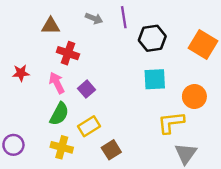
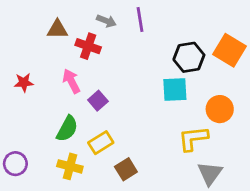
black hexagon: (152, 38) -> (189, 57), moved
red cross: (68, 53) -> (88, 46), moved
pink arrow: (57, 83) -> (71, 81), moved

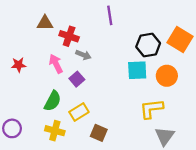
gray arrow: (106, 21) -> (83, 55), moved
orange circle: (220, 109) -> (167, 76), moved
brown square: (126, 169) -> (99, 133), turned -35

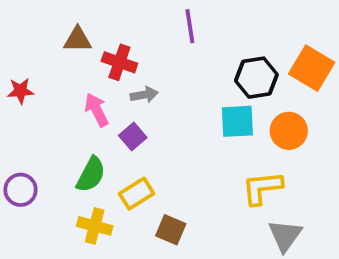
gray arrow: (83, 55) -> (144, 95), turned -32
red star: (19, 65) -> (21, 91), moved
purple circle: (12, 128) -> (21, 190), moved

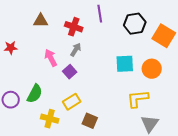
red cross: (119, 62) -> (74, 27), moved
black hexagon: (256, 78) -> (135, 24), moved
gray arrow: (144, 95) -> (76, 50), turned -48
green semicircle: (91, 175) -> (35, 94), moved

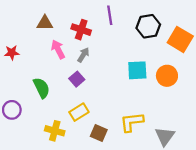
pink arrow: (51, 58) -> (58, 49), moved
green semicircle: (35, 94) -> (42, 88), moved, turned -54
yellow L-shape: (138, 99) -> (132, 122), moved

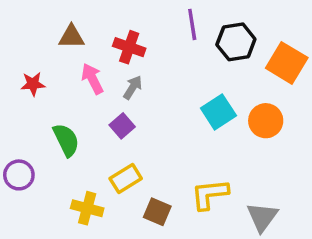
purple line: (110, 15) -> (192, 24), moved
red star: (12, 53) -> (33, 84), moved
cyan square: (137, 70) -> (218, 112), turned -30

